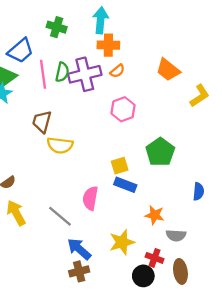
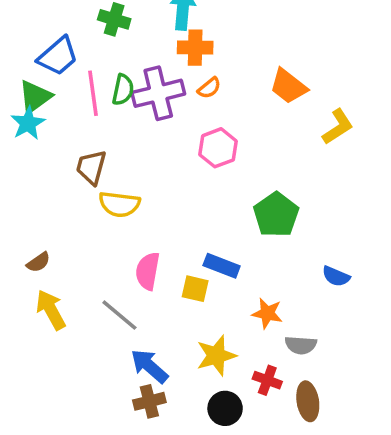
yellow square: (120, 166) -> (195, 289), moved, turned 30
blue semicircle: (198, 191) -> (336, 276), turned 108
pink semicircle: (90, 198) -> (148, 271), moved
black circle: (143, 276) -> (225, 408), moved

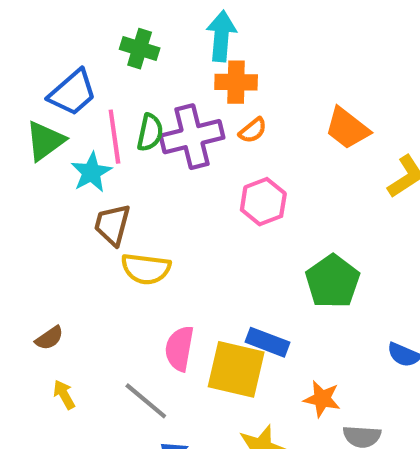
cyan star: (28, 123) -> (91, 172), moved
yellow square: (195, 289) -> (236, 369), size x1.8
yellow arrow: (51, 310) -> (64, 395), size x0.6

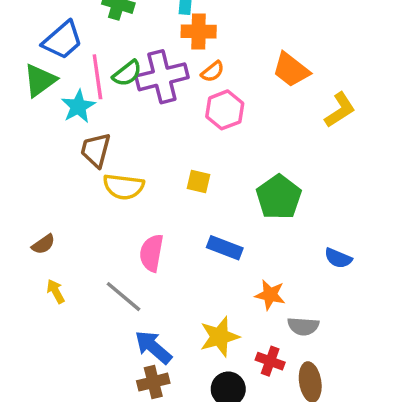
green semicircle: (150, 132) -> (127, 73), turned 40
pink hexagon: (263, 202) -> (225, 110), moved
yellow square: (236, 369) -> (199, 181), moved, size x0.5

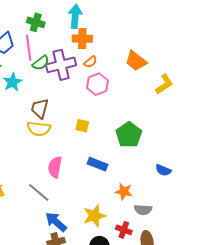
pink line: (97, 77) -> (29, 48), moved
brown trapezoid: (96, 150) -> (40, 108), moved

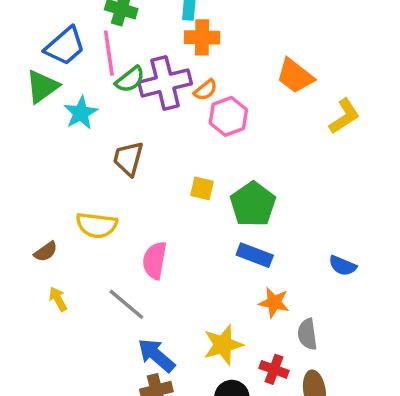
orange semicircle: (90, 62) -> (206, 90), moved
yellow semicircle: (39, 129) -> (97, 225), moved
green pentagon: (129, 135) -> (253, 204), moved
blue rectangle: (97, 164) -> (255, 255), moved
gray semicircle: (143, 210) -> (307, 334), turned 78

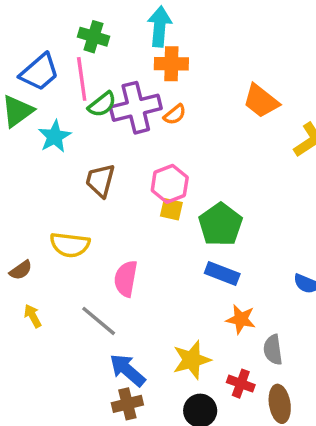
pink hexagon: (228, 116) -> (170, 184), moved

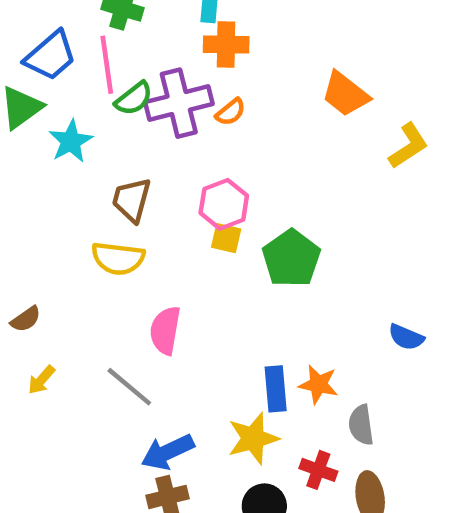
yellow semicircle: (70, 245) -> (118, 258), moved
blue rectangle: (222, 274) -> (276, 389), moved, turned 64
yellow arrow: (33, 316) -> (41, 380), turned -110
blue arrow: (127, 370) -> (168, 452), turned -66

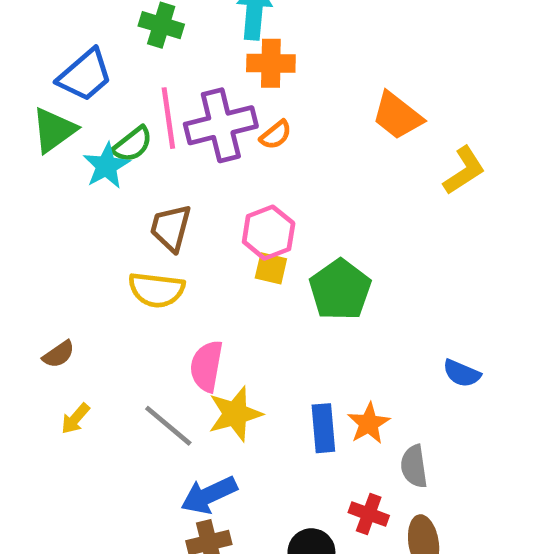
pink line: (107, 65) -> (168, 118), moved
green semicircle: (134, 99) -> (133, 144), moved
orange star: (318, 384) -> (369, 423), turned 30
yellow star: (253, 438) -> (235, 414), moved

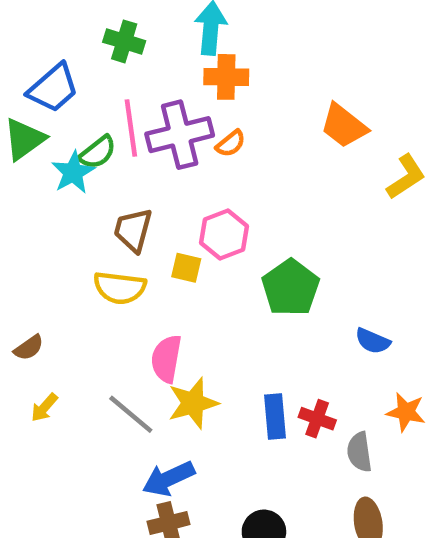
yellow square: (271, 268) -> (186, 268), moved
blue semicircle: (462, 373) -> (373, 341), moved
orange star: (369, 423) -> (406, 412), moved, turned -30
red cross: (369, 514) -> (317, 419), moved

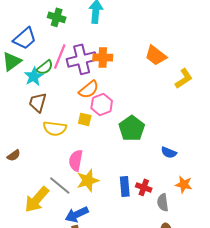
orange cross: (226, 77) -> (103, 57), moved
pink line: (131, 128) -> (60, 56), turned 30
orange semicircle: (231, 144) -> (89, 89), moved, size x1.5
brown trapezoid: (133, 230) -> (38, 102), moved
yellow arrow: (44, 408) -> (37, 199), moved, size x2.0

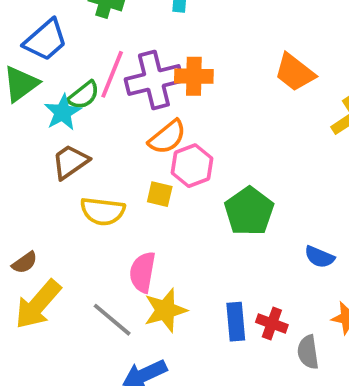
brown trapezoid: (38, 102) -> (70, 162), turned 40
yellow arrow: (37, 199) -> (38, 304), moved

